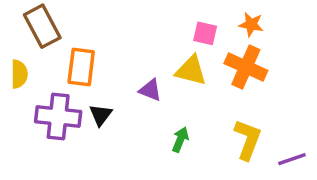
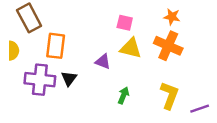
pink square: (205, 33) -> (125, 23), moved

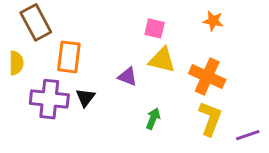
orange cross: (168, 46) -> (207, 76), moved

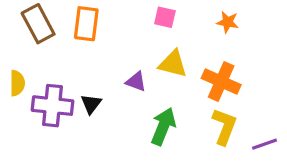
pink square: (155, 28) -> (165, 17), moved
orange rectangle: (69, 57) -> (86, 24), moved
yellow semicircle: (16, 63) -> (17, 83), moved
green arrow: (153, 119) -> (163, 126), size x1.6

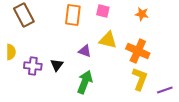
orange rectangle: (86, 24) -> (73, 15), moved
purple cross: (53, 106) -> (33, 66), size x0.7
green arrow: (163, 126) -> (85, 82), moved

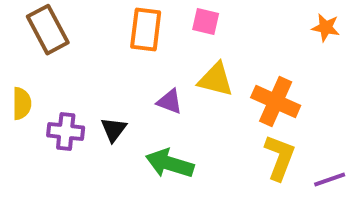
orange star: (142, 14) -> (326, 28), moved
green arrow: (85, 82) -> (170, 163), turned -95

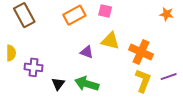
orange rectangle: (146, 30) -> (74, 15), turned 55
black triangle: (114, 129) -> (58, 84), moved
purple line: (330, 179) -> (169, 77), moved

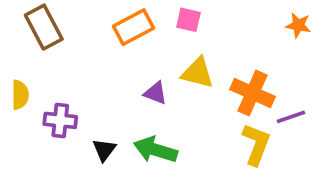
purple line: (169, 77) -> (291, 117), moved

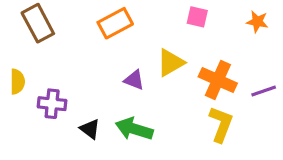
pink square: (188, 20) -> (197, 17), moved
yellow triangle: (198, 73) -> (170, 63), turned -44
purple line: (291, 117) -> (264, 91), moved
black triangle: (104, 150) -> (90, 129), turned -30

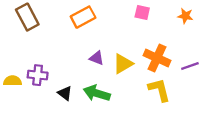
yellow triangle: (170, 63) -> (123, 64), moved
yellow semicircle: (17, 82) -> (13, 81), moved, turned -90
yellow L-shape: (221, 124) -> (159, 90), turned -35

